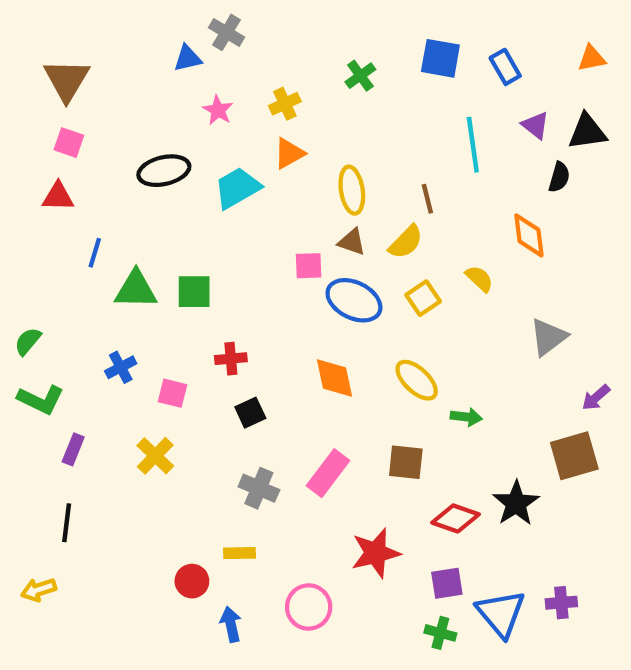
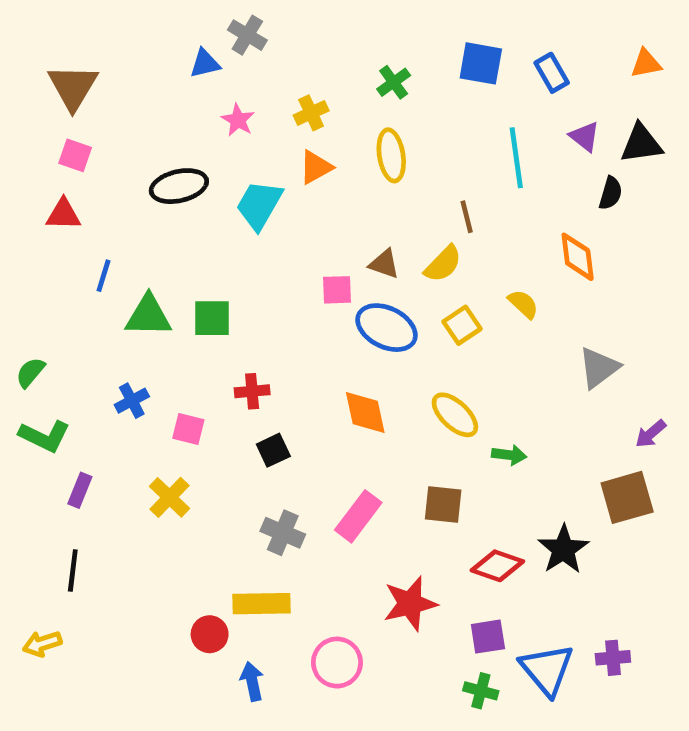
cyan trapezoid: (237, 188) -> (259, 205), turned -30
yellow ellipse: (352, 190) -> (391, 155), moved
yellow rectangle: (239, 553) -> (261, 604), size x1.6

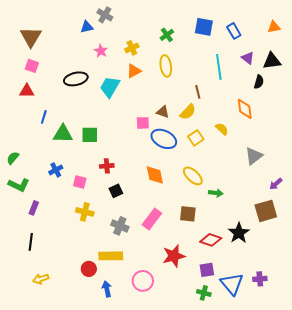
yellow cross: (170, 497) -> (85, 212), moved, turned -30
yellow arrow: (42, 644) -> (41, 279), moved

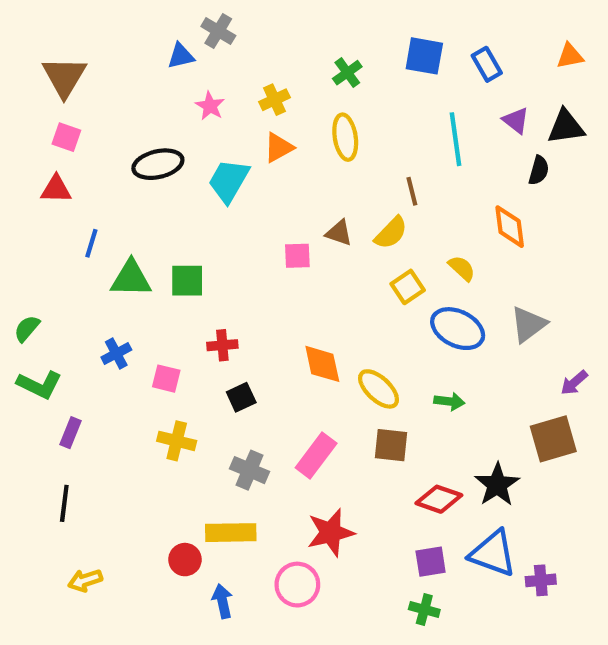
blue ellipse: (164, 139) -> (458, 329), moved
yellow ellipse: (193, 176) -> (379, 389), moved
red star: (174, 256) -> (331, 533), moved
blue triangle: (232, 284) -> (493, 553), moved, turned -30

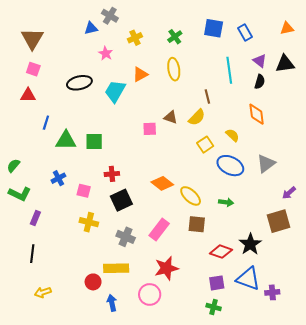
yellow cross: (274, 100) -> (135, 38), moved
black semicircle: (539, 170) -> (260, 82), moved
orange diamond: (322, 364) -> (162, 183), turned -40
black square: (241, 397) -> (121, 200), size x1.5

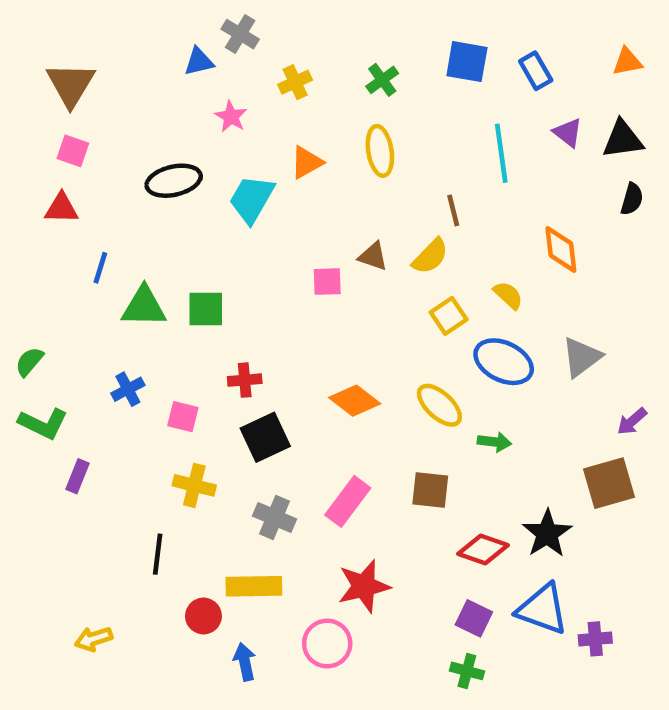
black semicircle: (260, 82) -> (632, 199), moved
yellow ellipse: (191, 196) -> (439, 405), moved
black line: (32, 254) -> (158, 554), moved
purple square: (217, 283) -> (474, 618), turned 35

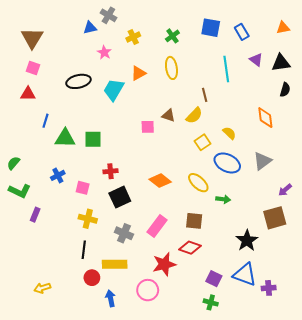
orange diamond: (561, 249) -> (265, 118), moved
red diamond: (483, 550) -> (190, 248), moved
black line: (158, 554) -> (84, 250), moved

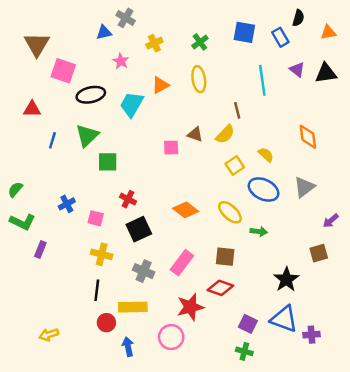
pink square: (33, 68) -> (63, 71), moved, size x1.5
black semicircle: (285, 90) -> (298, 18), moved
green triangle: (65, 138) -> (87, 136), moved, turned -45
red cross: (111, 171) -> (128, 199), turned 32
brown square: (275, 218) -> (319, 253), size x0.7

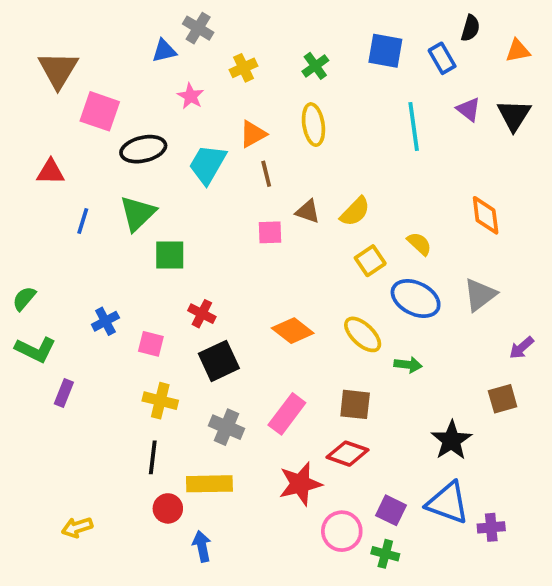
black triangle: (326, 73) -> (514, 115), turned -50
brown line: (237, 110) -> (266, 174), moved
pink circle: (171, 337) -> (342, 531), moved

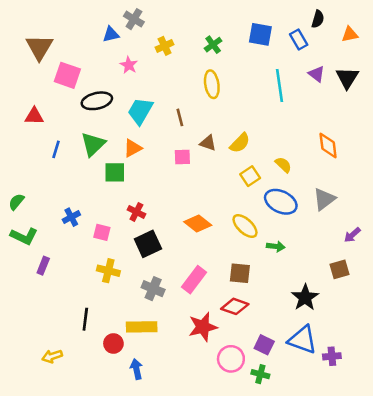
orange triangle: (253, 134) -> (133, 148), moved
black line: (153, 457) -> (85, 319), moved

